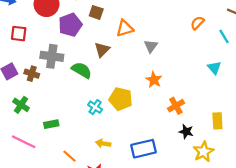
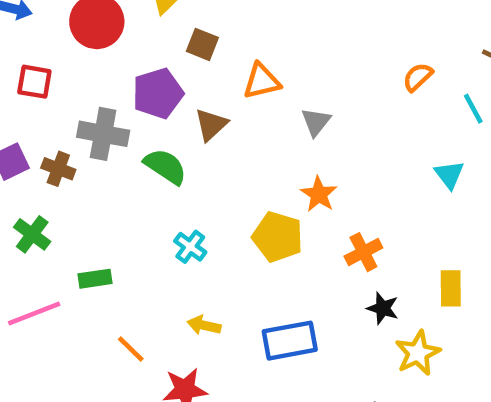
purple pentagon: (70, 25) -> (158, 93), moved
yellow pentagon: (121, 99) -> (278, 237), moved
pink line: (24, 142) -> (34, 314), turned -50

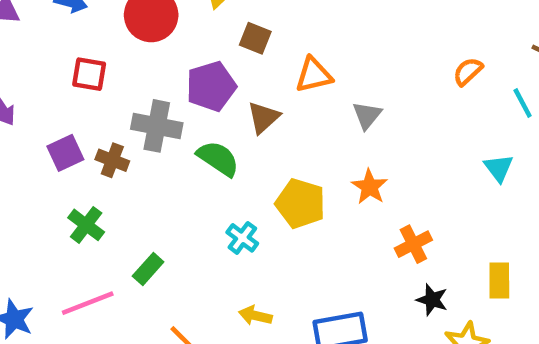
yellow pentagon: (278, 237) -> (300, 203), moved
green rectangle: (95, 279) -> (148, 269), turned -40

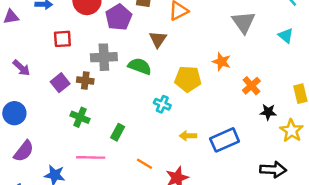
purple pentagon: (211, 86) -> (119, 17), moved
gray triangle: (367, 115) -> (244, 22), moved, size x1.5
pink line: (88, 303) -> (91, 157), turned 36
yellow arrow: (255, 316) -> (188, 136), moved

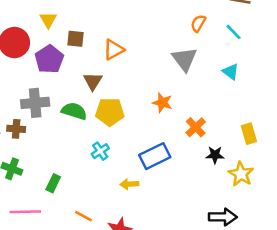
yellow pentagon: (188, 79) -> (110, 112), moved
cyan cross: (162, 104) -> (100, 151), turned 35
blue rectangle: (225, 140) -> (155, 156), moved

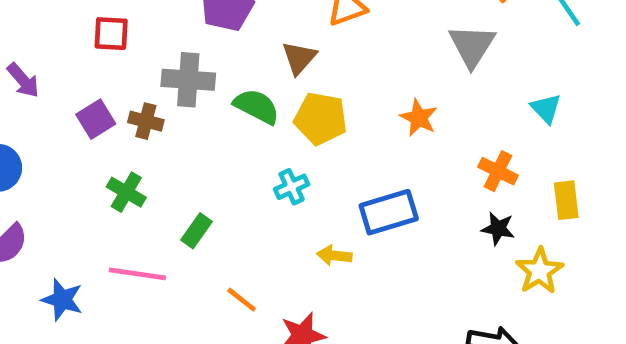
cyan triangle: (231, 72) -> (546, 108), moved
orange cross: (196, 127) -> (498, 171), moved, turned -30

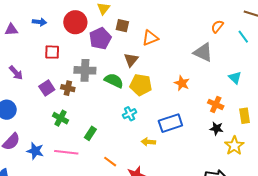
gray triangle: (472, 46) -> (203, 52), turned -35
blue star: (62, 300) -> (35, 151), moved

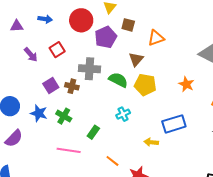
red square: (52, 52) -> (57, 50), turned -35
purple arrow: (16, 73) -> (31, 55), moved
cyan cross: (130, 114) -> (123, 114), moved
blue star: (35, 151) -> (39, 113), moved

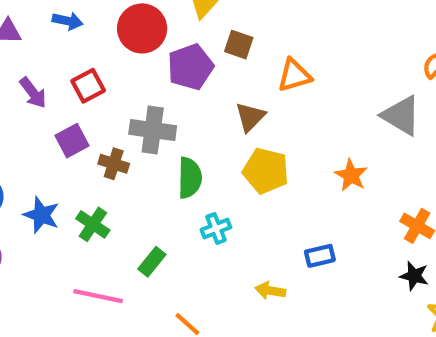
green semicircle: (118, 80) -> (190, 178), moved, turned 60
purple square: (51, 86) -> (72, 141), moved
blue rectangle: (174, 124) -> (320, 256), size x0.6

